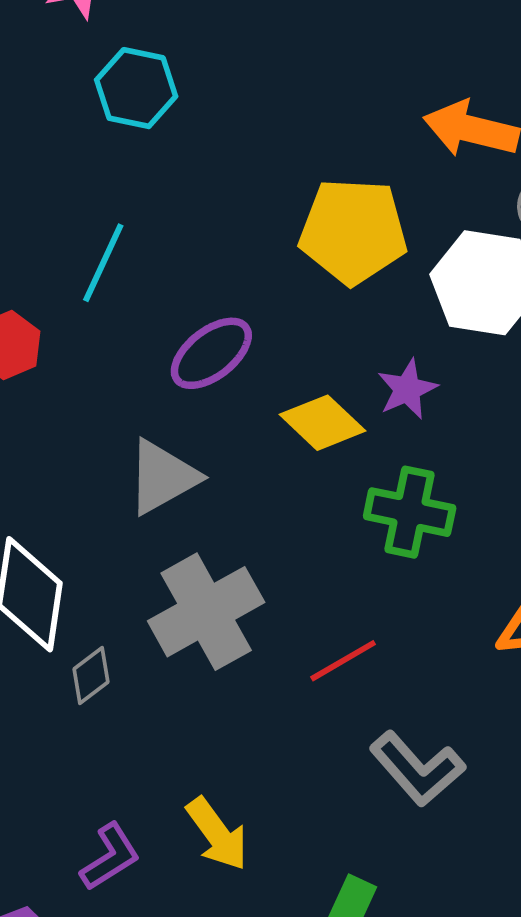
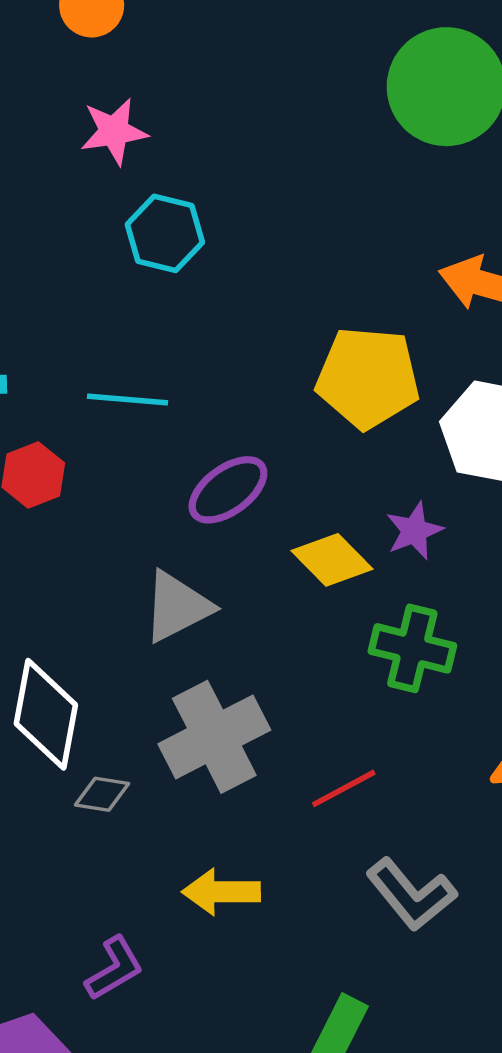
cyan line: (103, 263) -> (128, 400), turned 68
gray diamond: (91, 675) -> (102, 794), turned 44
yellow arrow: (217, 834) -> (221, 892), moved, turned 124

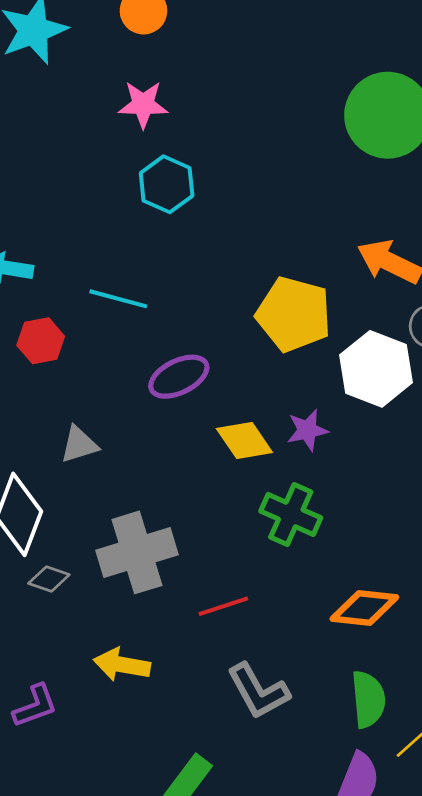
gray triangle: (177, 607) -> (79, 444), moved, size x0.7

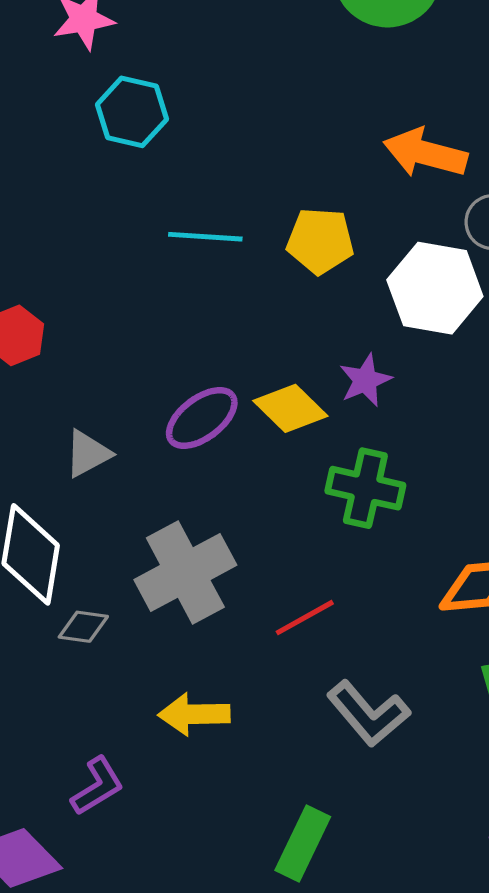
cyan line: (118, 299) -> (205, 237), moved
yellow pentagon: (294, 314) -> (320, 241), size x0.7
purple ellipse: (179, 377) -> (202, 418), moved

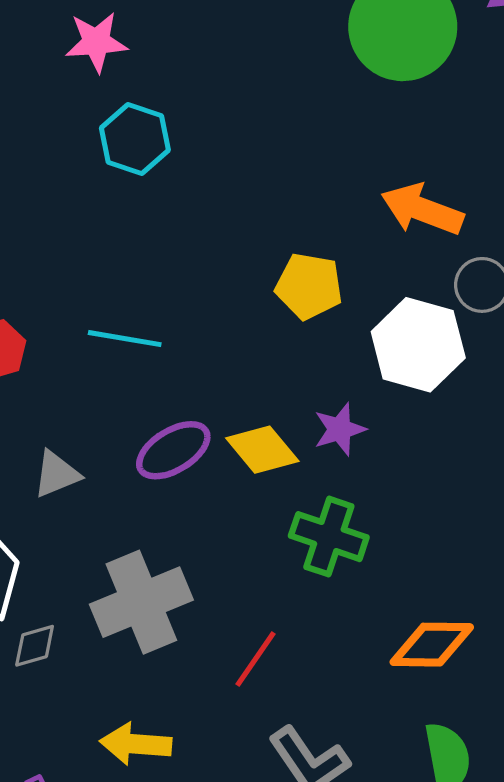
cyan line: (205, 237) -> (125, 339), moved
red line: (305, 618) -> (256, 659), turned -32
gray diamond: (83, 627) -> (35, 646), turned -30

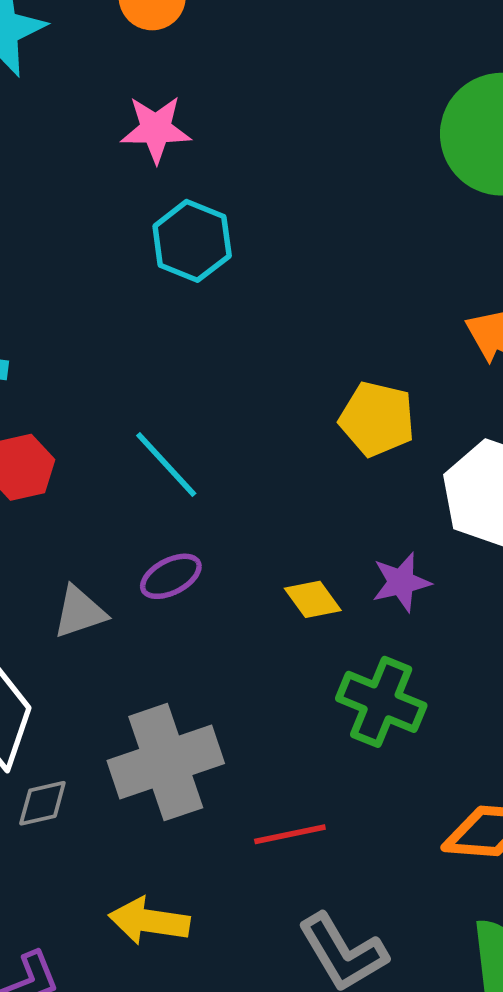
cyan line: (125, 339) -> (166, 464), turned 34
purple ellipse: (173, 450) -> (171, 576), moved, size x0.7
yellow diamond: (262, 450) -> (313, 599), size x0.7
red line: (256, 659) -> (290, 834), turned 40

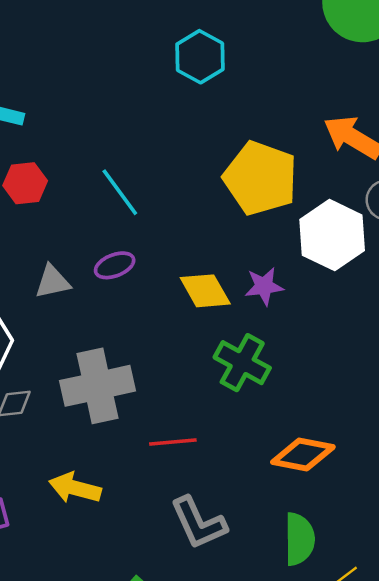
cyan hexagon: (192, 241) -> (200, 57), moved
yellow pentagon: (377, 419) -> (260, 178), size x1.5
yellow diamond: (313, 599) -> (205, 291), size x1.4

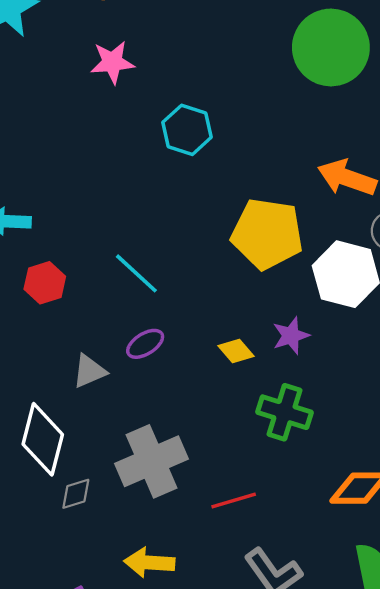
yellow diamond: (205, 291) -> (236, 351), size x0.7

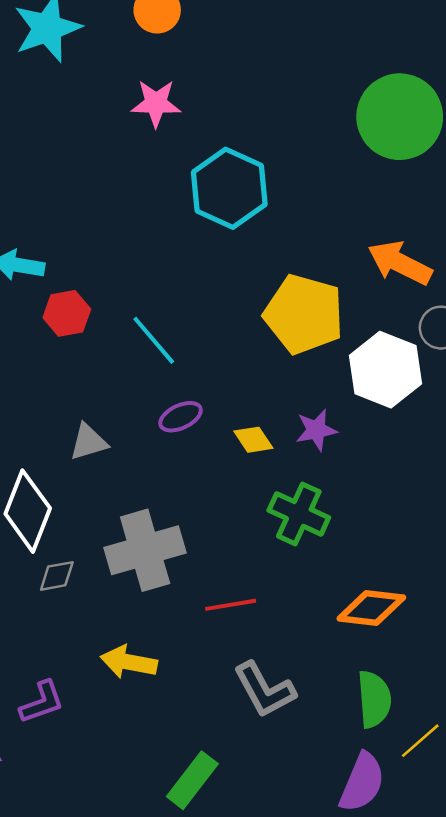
cyan hexagon: (187, 130) -> (229, 188), size x1.4
red hexagon: (45, 283) -> (67, 313), moved
purple ellipse: (145, 344) -> (181, 417), moved

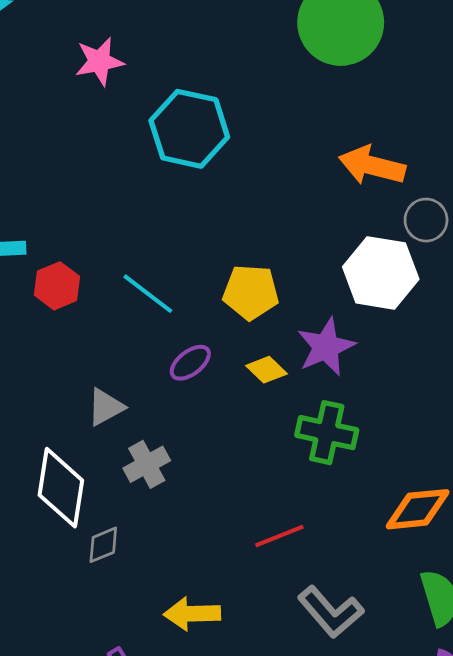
yellow pentagon: (304, 314) -> (251, 292), moved, size x0.7
purple star: (316, 430) -> (326, 347), size x1.4
gray cross: (145, 550) -> (147, 464), moved, size x0.6

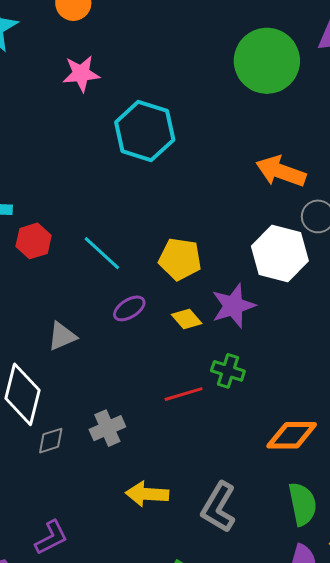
green cross: (327, 433) -> (228, 371), size x0.7
gray cross: (147, 464) -> (107, 428), moved
red line: (279, 536) -> (184, 394), moved
gray L-shape: (331, 612) -> (219, 507), turned 66
yellow arrow: (192, 614) -> (147, 494), moved

